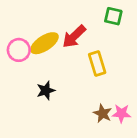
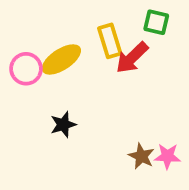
red arrow: (74, 36) -> (132, 58), moved
yellow rectangle: (97, 63) -> (110, 41), moved

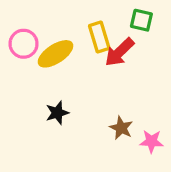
pink circle: (26, 69) -> (24, 44), moved
brown star: (141, 156) -> (121, 128), moved

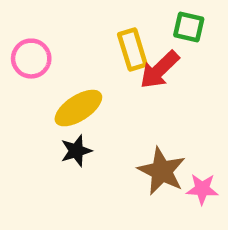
yellow ellipse: (56, 54) -> (78, 108), moved
brown star: (121, 128) -> (162, 171), size x1.5

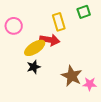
green square: (189, 27) -> (84, 12), turned -32
red arrow: (159, 70) -> (50, 40), moved, turned -126

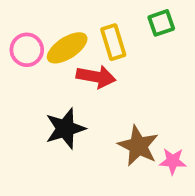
yellow ellipse: (35, 48) -> (67, 48), moved
black star: (34, 67) -> (65, 129), size x1.5

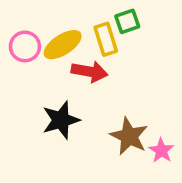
green square: (161, 23) -> (127, 21), moved
pink star: (173, 161) -> (161, 151), turned 30

